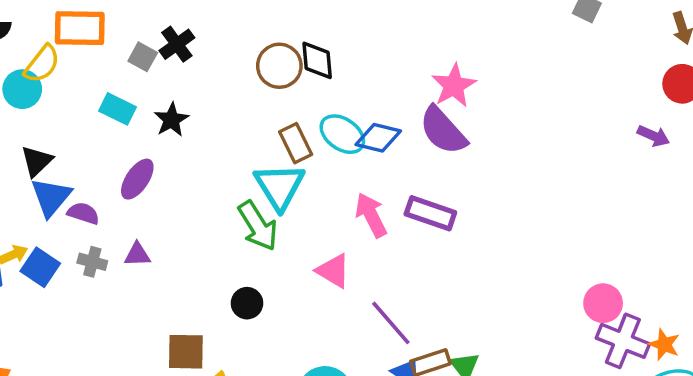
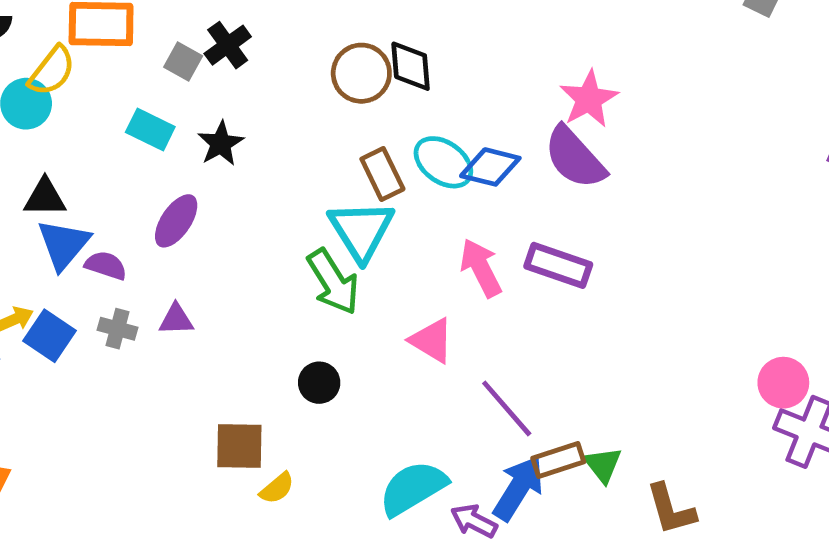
black triangle: (37, 161) -> (45, 197), turned 44

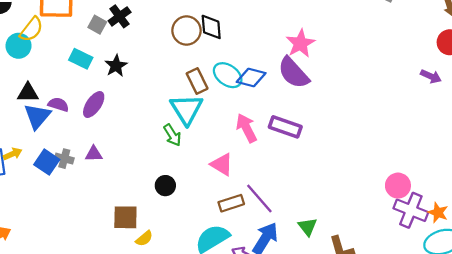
purple semicircle: (106, 265) -> (58, 105), moved
green arrow: (333, 282) -> (172, 135), size x0.7
blue square: (50, 336) -> (47, 162), moved
brown rectangle: (558, 460) -> (231, 203), moved

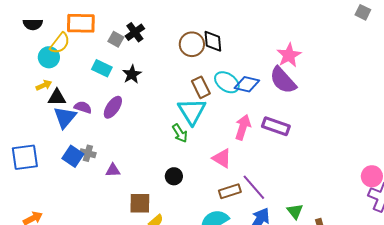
pink arrow: (246, 128) -> (243, 127), turned 45
yellow arrow: (13, 154) -> (44, 85), moved
purple triangle: (94, 154) -> (113, 170), moved

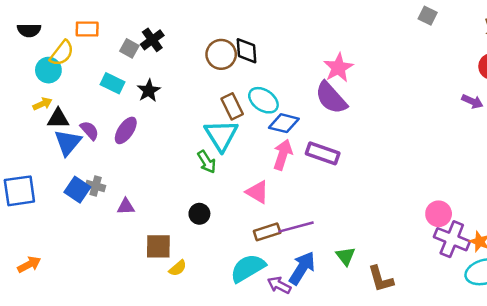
orange rectangle: (81, 23) -> (87, 29), size x0.7
blue diamond: (247, 84) -> (284, 123), moved
purple semicircle: (83, 107) -> (90, 130), turned 30
purple line: (254, 187) -> (296, 227), turned -64

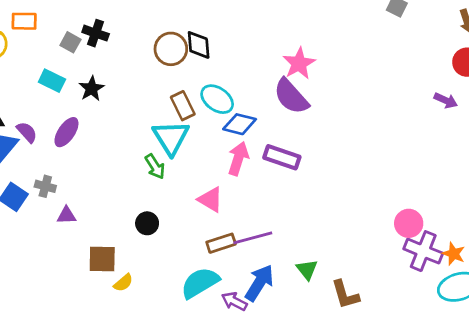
black cross: (152, 40) -> (96, 33), turned -35
gray cross: (96, 186) -> (45, 186), moved

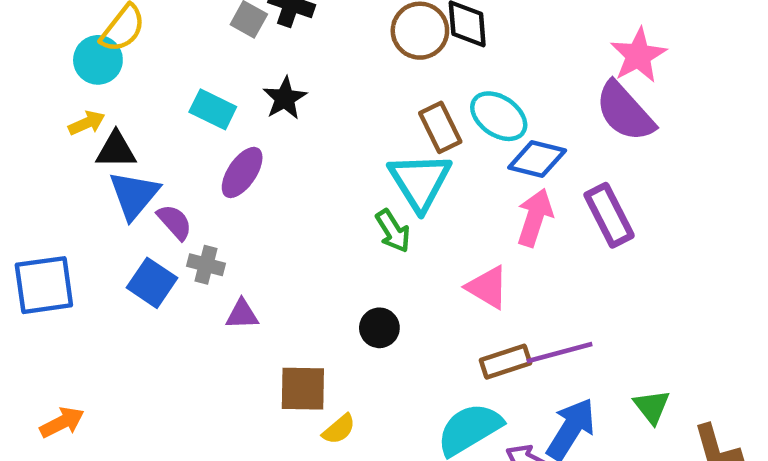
cyan rectangle: (52, 81) -> (213, 109), moved
purple semicircle: (27, 132) -> (175, 222), moved
purple rectangle: (282, 157) -> (609, 215), turned 44

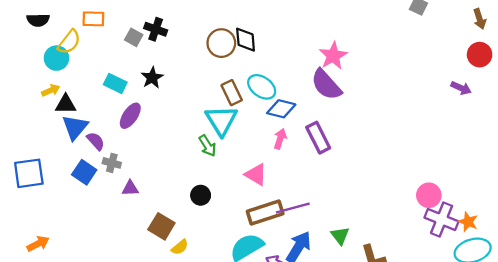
pink arrow: (535, 218) -> (280, 139), size x0.7
brown rectangle: (505, 362) -> (265, 213), size x1.4
brown square: (303, 389) -> (161, 226), turned 30

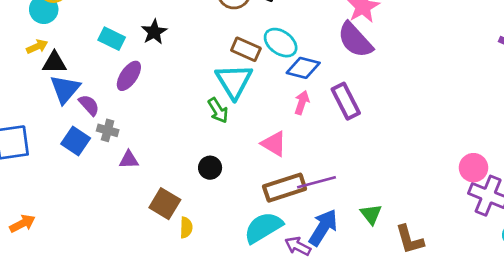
brown rectangle: (232, 93) -> (246, 49), turned -40
yellow semicircle: (180, 247) -> (186, 228), turned -48

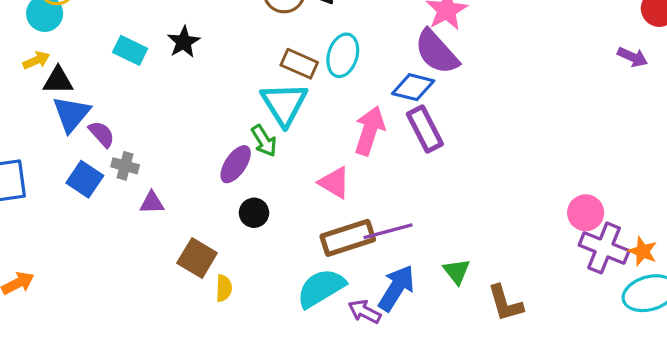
cyan ellipse: (281, 43) -> (343, 55), turned 72
blue diamond: (303, 68) -> (413, 87), moved
purple ellipse: (129, 76) -> (236, 164), moved
pink arrow: (302, 102) -> (370, 131), size x1.6

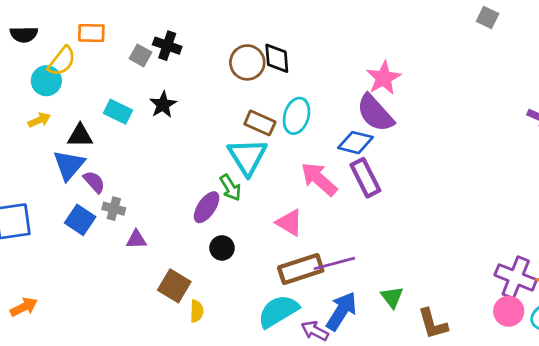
black triangle: (58, 80) -> (80, 136), moved
pink arrow: (370, 131) -> (319, 179), turned -66
pink circle: (586, 213) -> (509, 311), moved

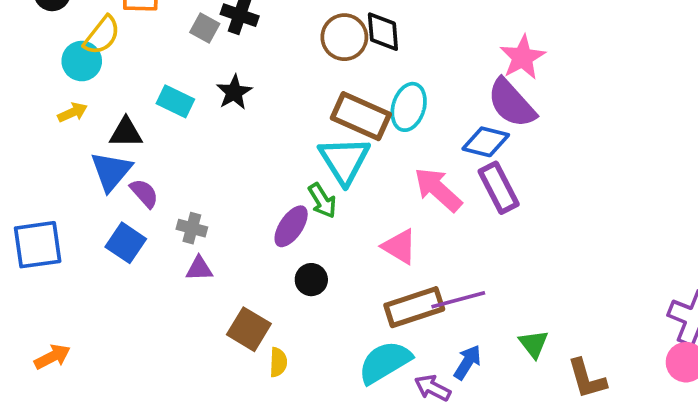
brown rectangle: (260, 123) -> (361, 116), size x1.4
gray cross: (114, 209) -> (192, 228), moved
blue arrow: (341, 311) -> (467, 362), size x0.7

